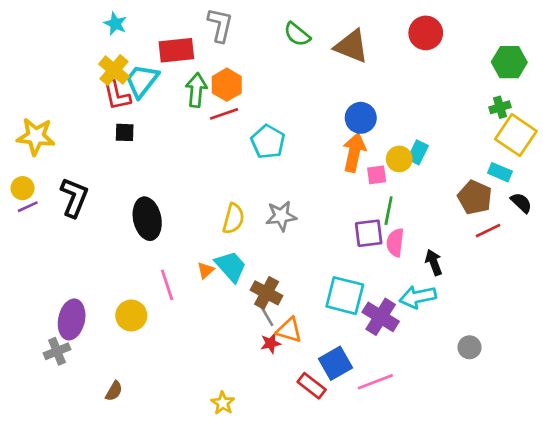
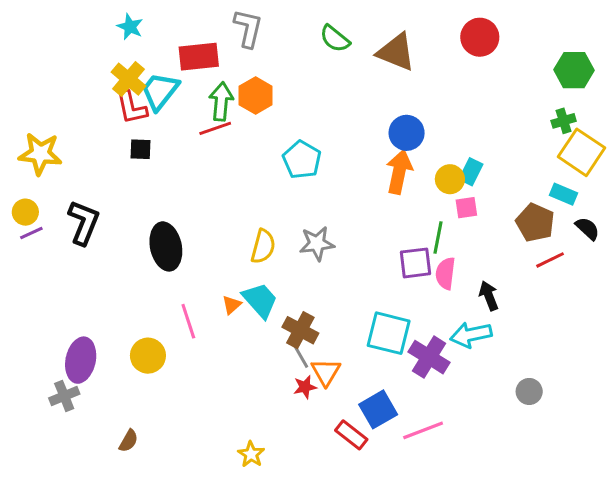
red line: (224, 114) -> (215, 128), moved
pink square: (377, 175) -> (466, 208), moved
orange triangle: (289, 330) -> (326, 372), turned 44

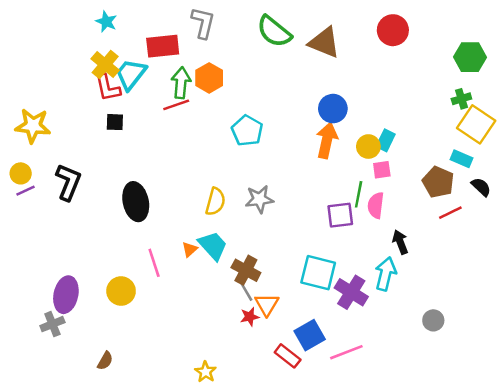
green semicircle: (335, 39) -> (274, 31), size x1.4
pink semicircle: (445, 273) -> (376, 205), moved
cyan arrow: (471, 335) -> (386, 274), turned 116

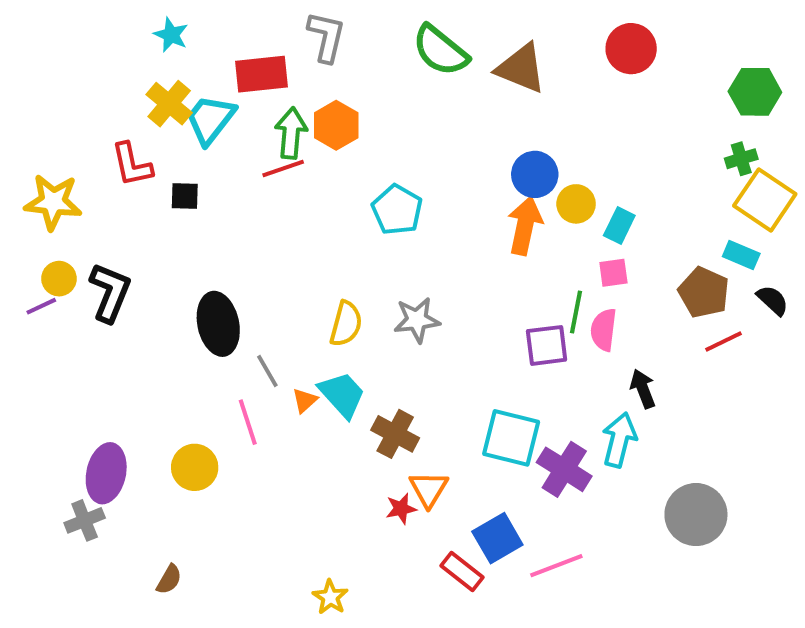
red L-shape: (108, 88) -> (132, 165), moved
yellow circle: (368, 147) -> (576, 204), moved
yellow circle: (21, 173) -> (59, 279), moved
gray line: (246, 291) -> (267, 371), moved
gray circle: (433, 320) -> (696, 515), size x1.8

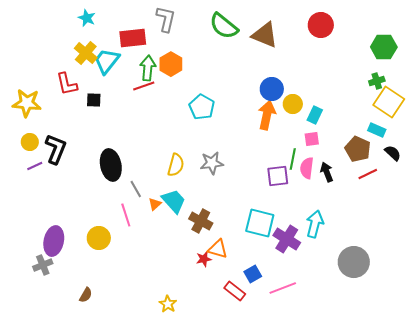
purple line: (41, 306) -> (35, 166), moved
black arrow: (643, 389) -> (327, 172), moved
orange triangle: (429, 489) -> (218, 249), turned -45
blue square: (497, 538) -> (253, 274), size x0.7

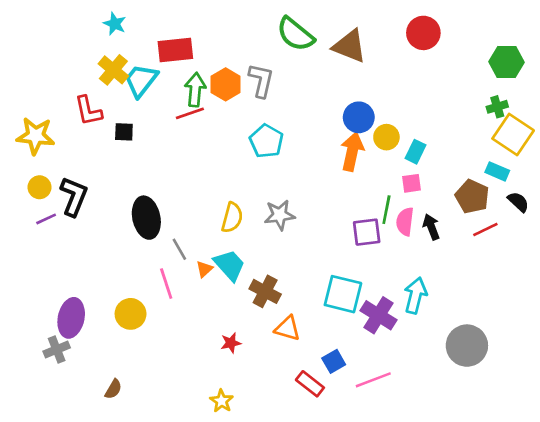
gray L-shape: (166, 19) -> (261, 80), moved
red star: (204, 259) -> (231, 343), moved

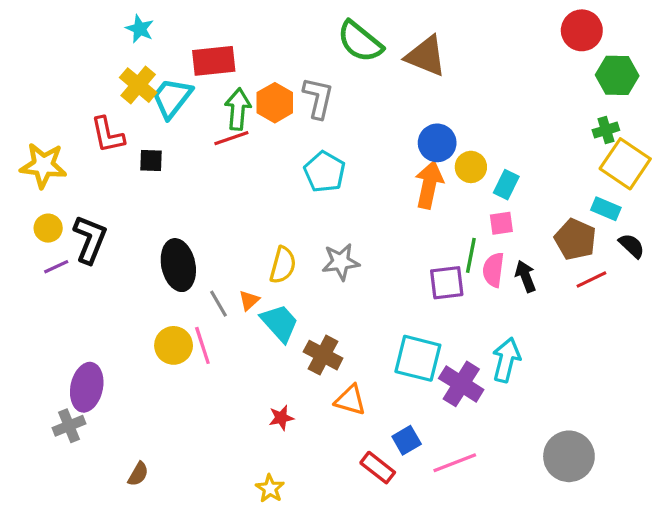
red circle: (423, 33) -> (582, 30), moved
orange triangle: (204, 269) -> (249, 300), moved
yellow circle: (131, 314) -> (174, 345), moved
gray circle: (467, 346) -> (569, 456), moved

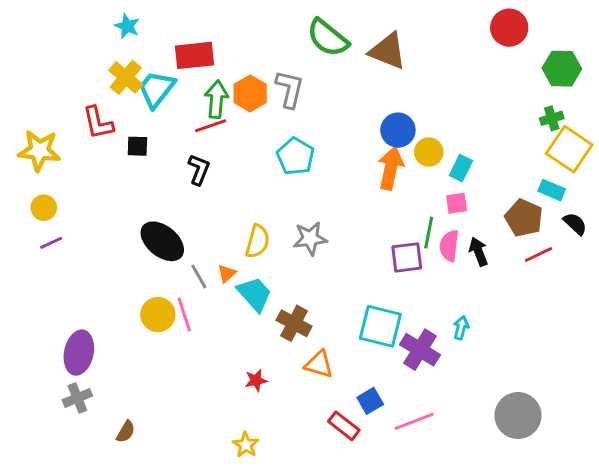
red circle: (582, 30) -> (509, 28), moved
black L-shape: (90, 239) -> (199, 170), moved, size x0.7
black ellipse: (178, 265) -> (162, 241), turned -39
cyan arrow: (506, 360) -> (461, 328), size x0.6
gray cross: (69, 426) -> (77, 398), moved

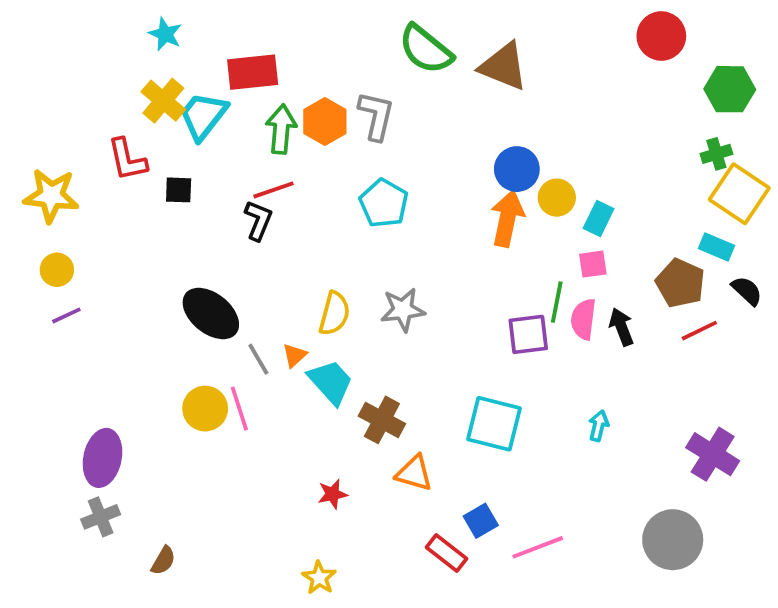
red line: (211, 126) -> (274, 190), moved
purple cross: (420, 350) -> (713, 454), moved

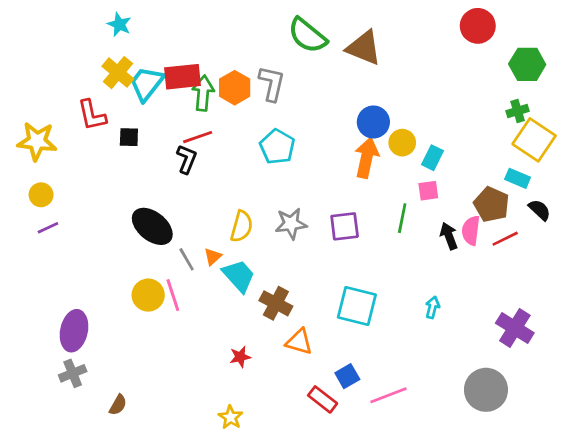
red rectangle: (253, 72) -> (182, 77), moved
pink semicircle: (583, 319) -> (471, 230), moved
purple square: (528, 334) -> (345, 226), moved

